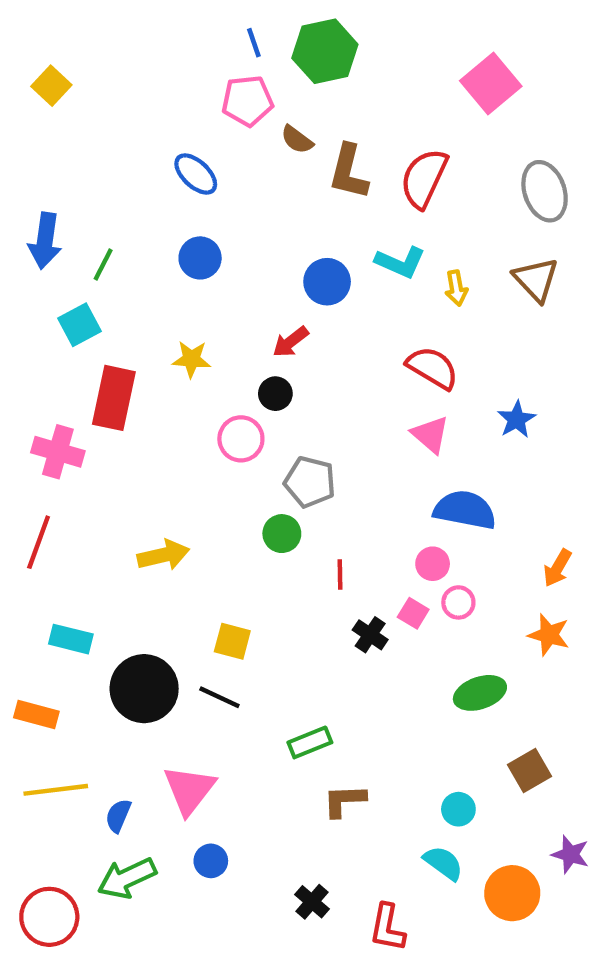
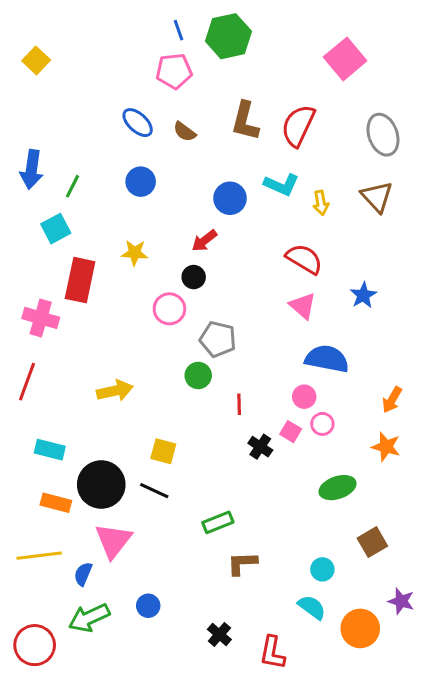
brown semicircle: (297, 140) -> (185, 132), moved
orange rectangle: (36, 714) -> (56, 503), moved
pink triangle: (189, 790) -> (113, 541), moved

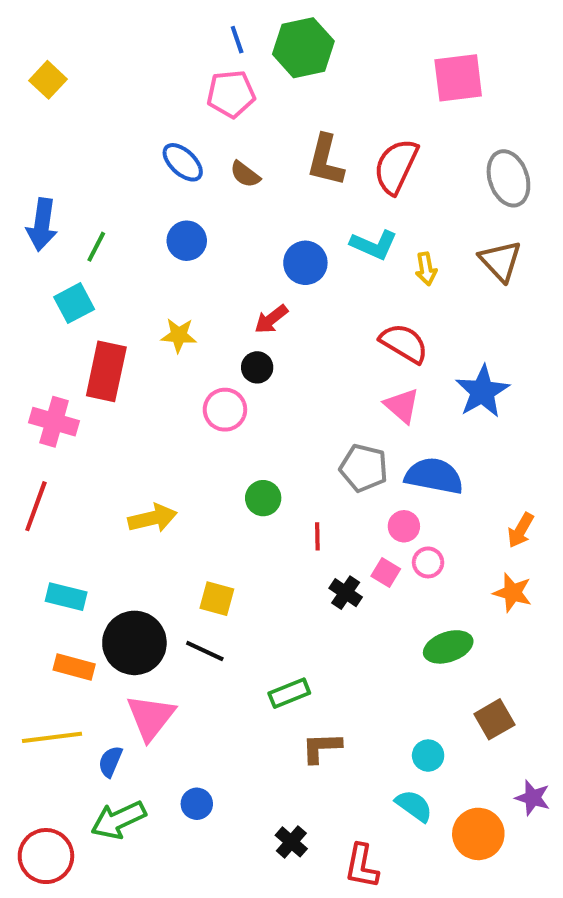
pink square: (345, 59) -> (458, 78), turned 33
blue star: (363, 295) -> (482, 392), size x1.5
gray pentagon: (218, 339) -> (364, 468), moved

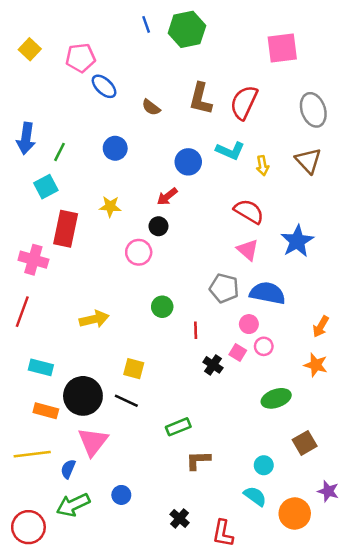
pink pentagon: (231, 94) -> (80, 58), moved
blue ellipse: (183, 162) -> (104, 86), moved

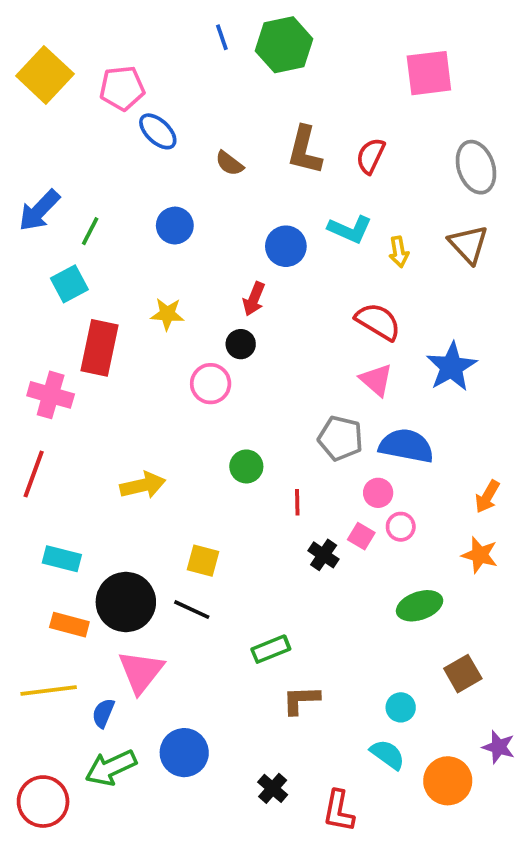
yellow square: (30, 49) -> (45, 75), size x1.6
red semicircle: (244, 102) -> (371, 156), size x0.7
blue arrow: (26, 138) -> (39, 210), turned 36
red arrow: (167, 197) -> (254, 299), turned -30
blue circle: (121, 495) -> (184, 753), size x1.6

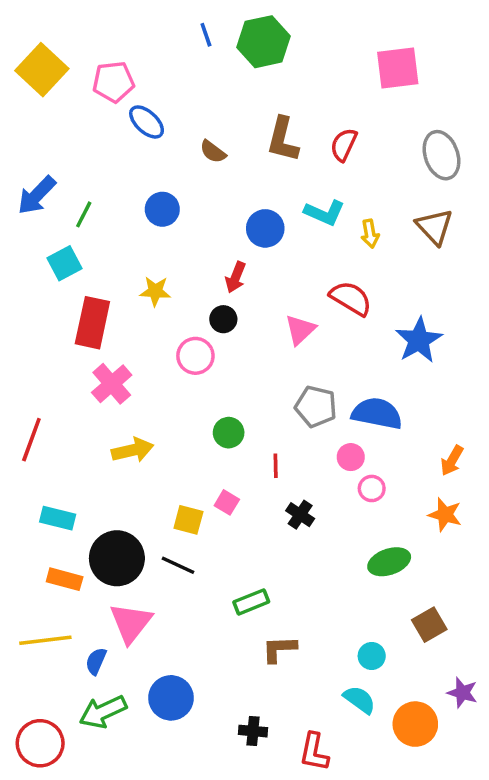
pink triangle: (376, 380) -> (300, 330), moved, turned 36
pink cross: (51, 395) -> (112, 384), moved, turned 33
pink square: (361, 536) -> (227, 502), moved
black cross: (273, 788) -> (253, 731), turned -36

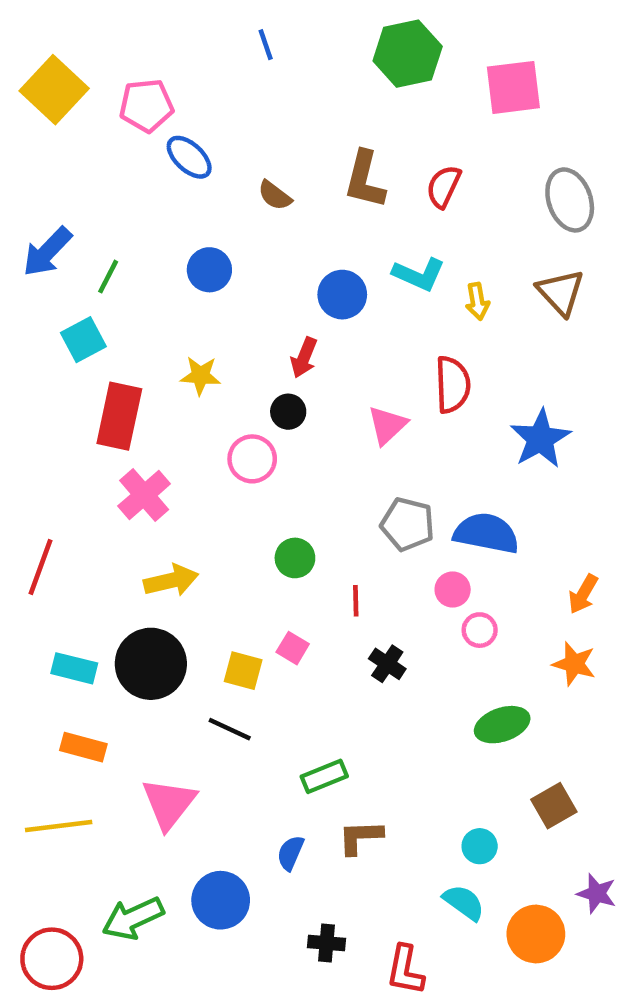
green hexagon: (263, 42) -> (408, 54), moved
red semicircle: (351, 298) -> (453, 385), turned 57
black circle: (117, 558) -> (151, 664), moved
blue semicircle: (96, 661) -> (290, 853), moved

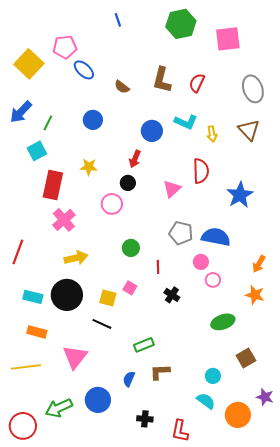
yellow square: (54, 90) -> (29, 64), moved

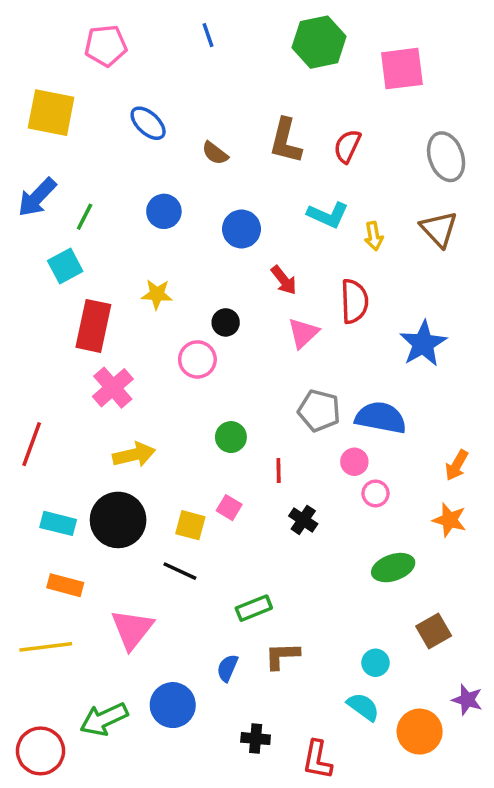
pink pentagon: (65, 47) -> (106, 46), moved
yellow square: (29, 64) -> (51, 113), turned -32
blue circle: (152, 131) -> (241, 229), moved
red arrow: (135, 159) -> (284, 280), moved, turned -60

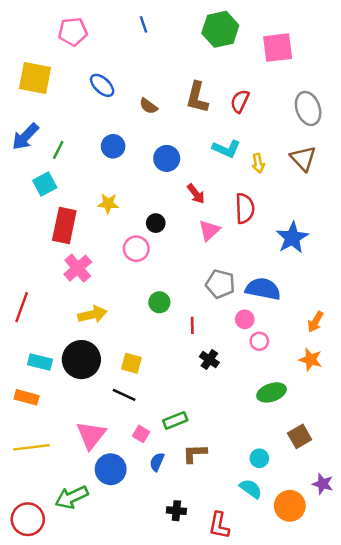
pink square: (229, 508) -> (141, 434), moved
orange rectangle: (65, 585) -> (27, 397), moved
blue circle: (173, 705) -> (111, 469), moved

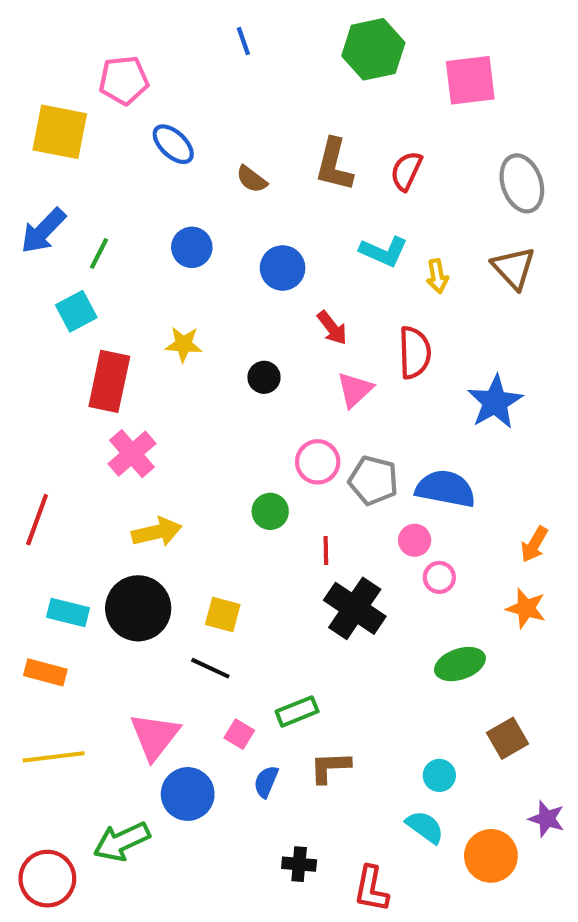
pink pentagon: (73, 32) -> (124, 80), moved
pink circle: (136, 249) -> (318, 462), moved
black cross: (209, 360) -> (355, 608), size x1.8

